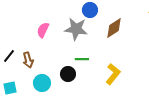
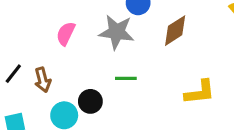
black circle: (68, 74) -> (90, 101), moved
yellow L-shape: (113, 74) -> (200, 92), moved, turned 45

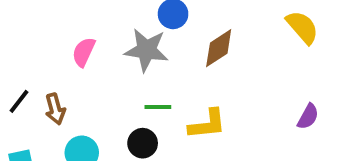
yellow L-shape: (200, 92) -> (207, 124), moved
black circle: (90, 101) -> (143, 143), moved

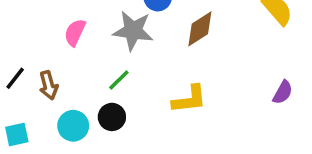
green line: (158, 107) -> (119, 80), moved, turned -45
black circle: (143, 143) -> (112, 117), moved

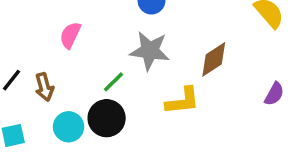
brown diamond: (200, 29) -> (214, 59), moved
gray star: (133, 31) -> (150, 51), moved
black circle: (112, 117) -> (107, 118), size x1.4

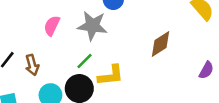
gray star: (150, 51) -> (92, 26), moved
yellow L-shape: (183, 101) -> (111, 75), moved

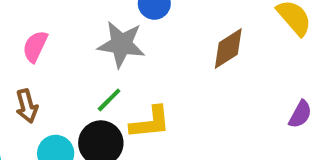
pink semicircle: (52, 26) -> (35, 46), moved
brown diamond: (160, 44) -> (228, 48), moved

